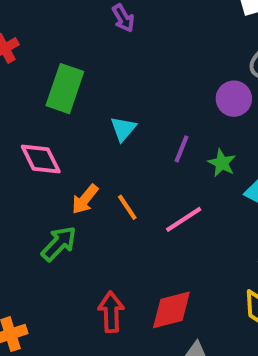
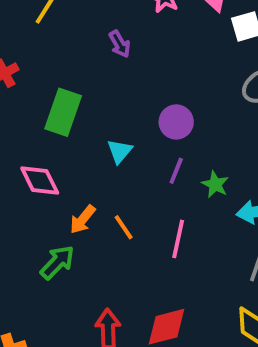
purple circle: (234, 99) -> (176, 122), moved
pink line: (184, 219) -> (178, 239), turned -45

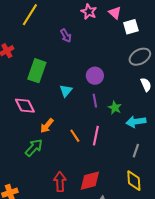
purple line: (176, 171) -> (95, 101), turned -32
orange line: (124, 227) -> (75, 136), moved

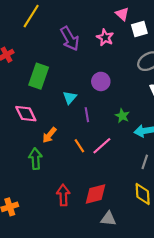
pink star: (89, 12) -> (105, 38), moved
purple arrow: (66, 36) -> (70, 39), size x1.6
purple line: (95, 101) -> (87, 115), moved
pink line: (96, 136) -> (102, 146), turned 36
green arrow: (34, 148) -> (35, 159), turned -48

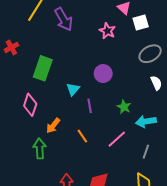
purple arrow: (70, 39) -> (64, 19), moved
pink diamond: (26, 114) -> (30, 105), turned 45
pink line: (102, 146) -> (117, 139), moved

